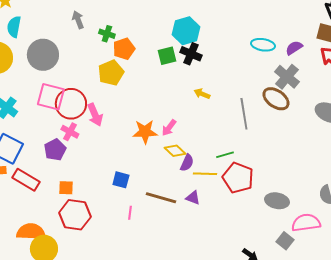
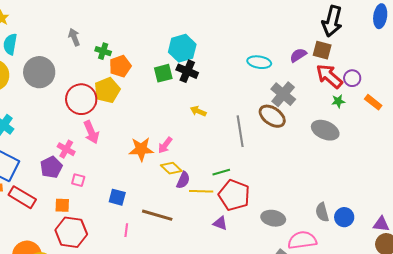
purple semicircle: (294, 48) -> (298, 55), moved
pink square: (51, 97) -> (78, 180), moved, size x0.5
red circle: (71, 104) -> (81, 99), moved
purple triangle: (193, 198) -> (220, 223), moved

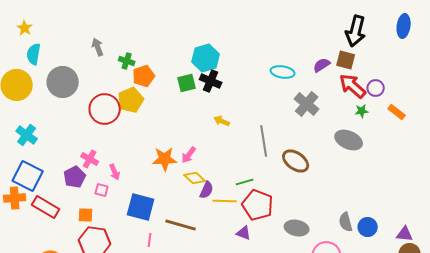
brown ellipse: (272, 116) -> (296, 161), moved
pink arrow: (91, 132) -> (115, 172), moved, size x0.7
blue square: (117, 197) -> (141, 207), size x1.6

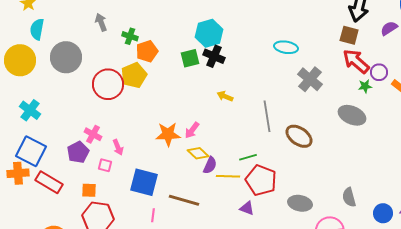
purple semicircle: (322, 65) -> (389, 28), moved
purple circle: (376, 88) -> (379, 72), moved
blue circle: (368, 227) -> (383, 213), moved

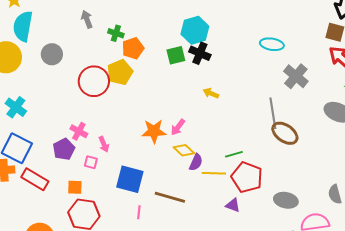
cyan semicircle: (37, 29) -> (23, 26), size x1.4
gray circle: (66, 57) -> (52, 54), size x0.7
gray line: (267, 116) -> (273, 113), moved

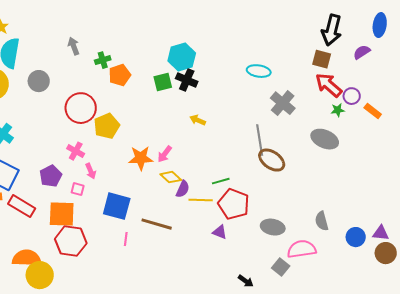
green cross: (116, 33) -> (103, 60), turned -35
yellow pentagon: (120, 72) -> (107, 126), moved
pink cross: (79, 131) -> (76, 151), moved
orange square: (75, 187) -> (62, 214), size x1.8

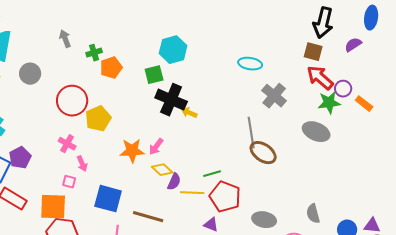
black cross: (187, 80) -> (171, 100), moved, size x1.4
green star: (338, 110) -> (329, 103), size x1.6
purple pentagon: (51, 176) -> (20, 158), moved

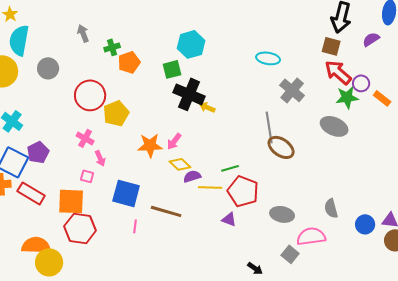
purple semicircle: (174, 182) -> (192, 176), turned -132

